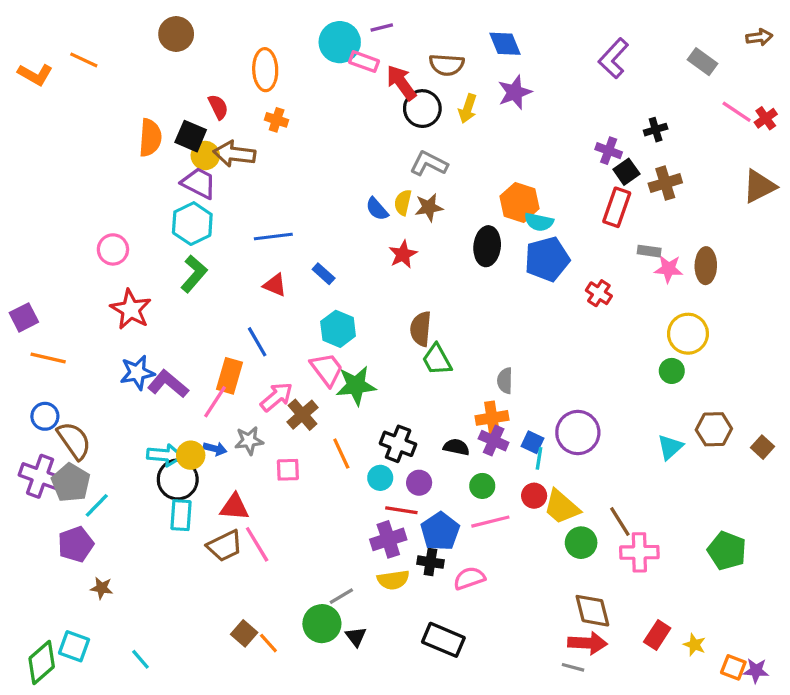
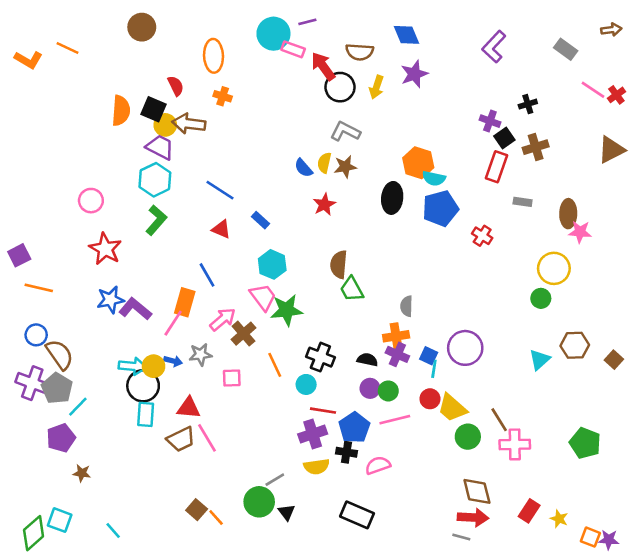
blue line: (273, 236) -> (220, 190), turned 40
pink star: (669, 269) -> (580, 232), moved
purple circle: (419, 483) -> (370, 388), moved

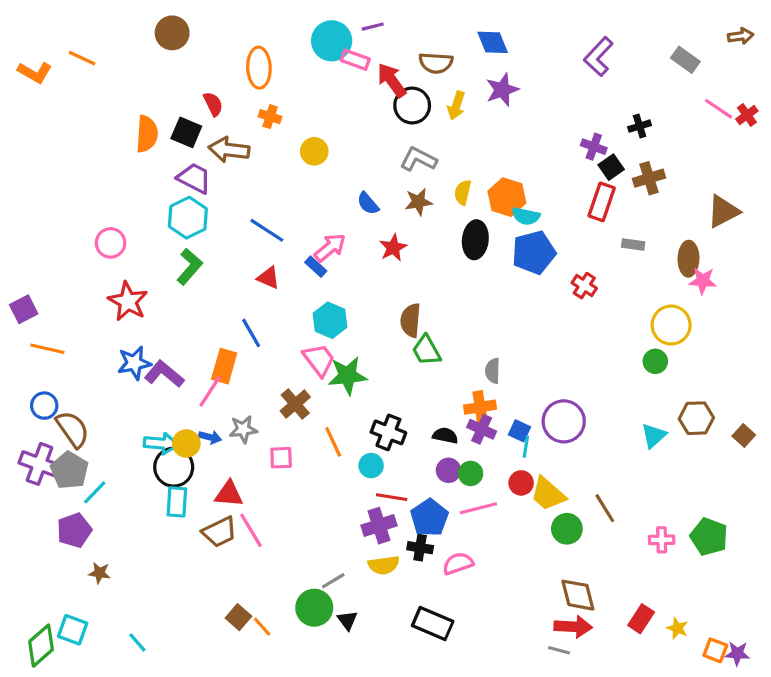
yellow circle: (165, 125) -> (314, 151), moved
brown triangle: (611, 150) -> (723, 211), moved
yellow semicircle: (324, 163) -> (463, 192), moved
pink arrow: (223, 319) -> (330, 248), moved
pink cross: (515, 444) -> (662, 540), moved, size x0.7

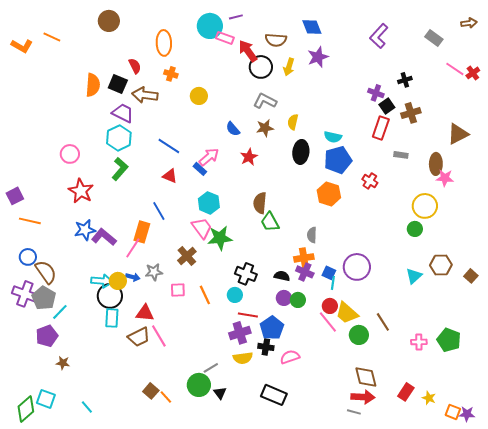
orange hexagon: (507, 197) -> (329, 194), moved
orange line: (333, 442) -> (205, 295), moved
pink line: (478, 508) -> (328, 322), moved, turned 65

